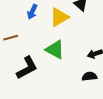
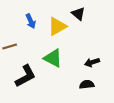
blue arrow: (32, 12) -> (31, 21), turned -48

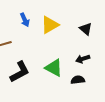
black triangle: (78, 14) -> (86, 29), moved
green triangle: (53, 58) -> (54, 68), moved

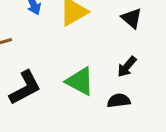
black arrow: (83, 59) -> (127, 67), turned -32

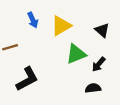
green triangle: (80, 81) -> (76, 54), moved, turned -50

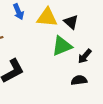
yellow triangle: (61, 26) -> (47, 17), turned 35
black triangle: (102, 30) -> (71, 22), moved

